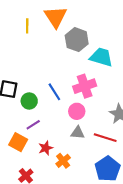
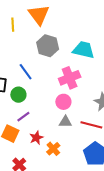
gray hexagon: (77, 40) -> (48, 46), moved
blue line: (54, 92) -> (26, 72), moved

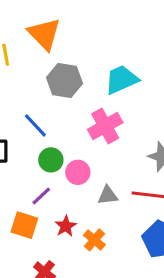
cyan trapezoid: (84, 50) -> (121, 80), turned -30
green circle: (18, 95) -> (51, 160), moved
pink circle: (63, 102) -> (78, 172), moved

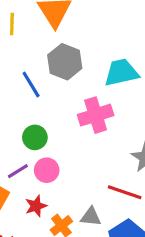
blue line: (35, 125) -> (31, 85), moved
pink circle: (78, 172) -> (47, 170), moved
gray triangle: (108, 195) -> (91, 217), moved

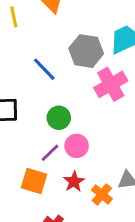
gray hexagon: (65, 62) -> (86, 51), moved

